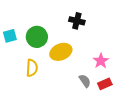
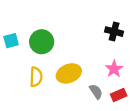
black cross: (77, 21) -> (114, 32), moved
yellow ellipse: (61, 52) -> (69, 73), moved

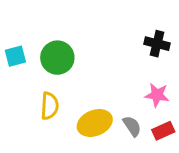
pink star: (114, 69) -> (157, 95), turned -30
yellow ellipse: (69, 73) -> (95, 123), moved

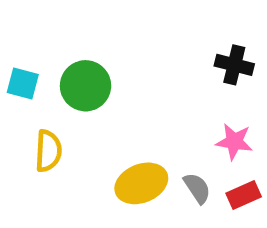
cyan square: (15, 56) -> (23, 83), turned 30
yellow semicircle: (50, 106) -> (48, 151), moved

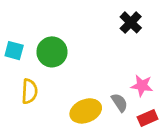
black cross: (234, 65) -> (131, 22), moved, turned 30
gray semicircle: (197, 188) -> (119, 103), moved

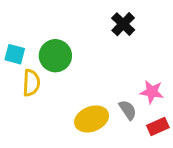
black cross: (131, 22) -> (123, 24), moved
yellow semicircle: (30, 91) -> (31, 83), moved

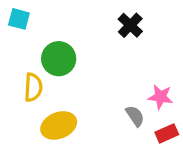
cyan square: (15, 54) -> (19, 19), moved
yellow ellipse: (92, 119) -> (59, 125), moved

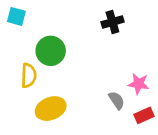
black cross: (130, 25) -> (112, 22), turned 30

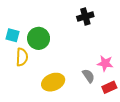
cyan square: (16, 16) -> (12, 35), moved
yellow ellipse: (51, 109) -> (53, 82), moved

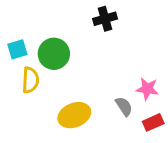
black cross: (85, 17) -> (105, 19), moved
cyan square: (12, 35) -> (17, 49), turned -32

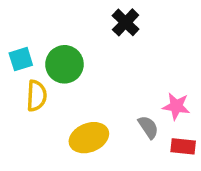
black cross: (105, 19) -> (126, 22), turned -30
red rectangle: (153, 122) -> (183, 146), turned 30

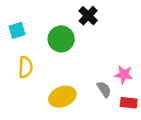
cyan square: (21, 59) -> (17, 30), moved
green circle: (64, 64) -> (61, 39), moved

